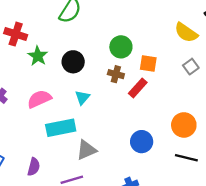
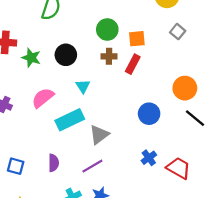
black line: (186, 158) -> (195, 118), turned 40

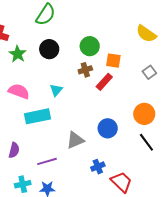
gray square: (178, 32) -> (149, 72), moved
black circle: (66, 55) -> (49, 49), moved
brown cross: (109, 56) -> (85, 70), turned -32
pink semicircle: (43, 98) -> (19, 91), turned 45
gray triangle: (99, 135) -> (75, 140), moved

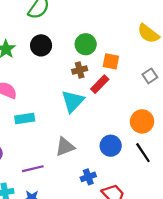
cyan triangle: (56, 90) -> (73, 101), moved, size x1.6
cyan rectangle: (37, 116) -> (25, 119), size x0.7
blue circle: (108, 128) -> (111, 146), moved

